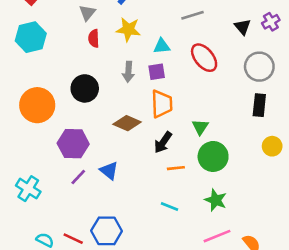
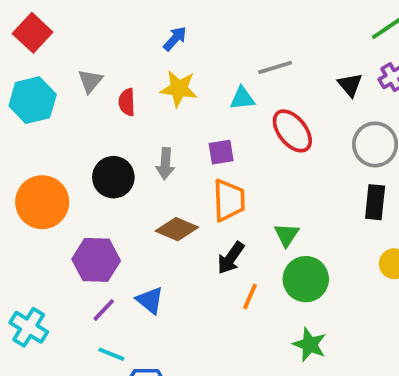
gray triangle: (87, 13) -> (90, 81), moved
cyan triangle: (162, 46) -> (242, 98), moved
gray arrow: (128, 72) -> (165, 164), moved
orange line: (176, 168) -> (250, 296), turned -60
cyan line: (169, 207) -> (111, 354), moved

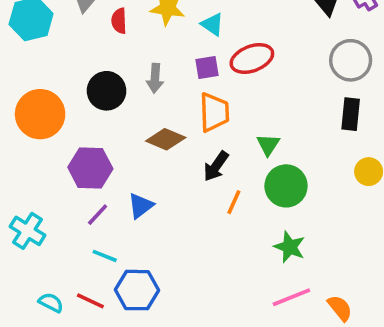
cyan triangle: (242, 98) -> (212, 24), moved, turned 40
red ellipse: (292, 131) -> (252, 58), moved, turned -72
blue triangle: (150, 300) -> (141, 206), turned 44

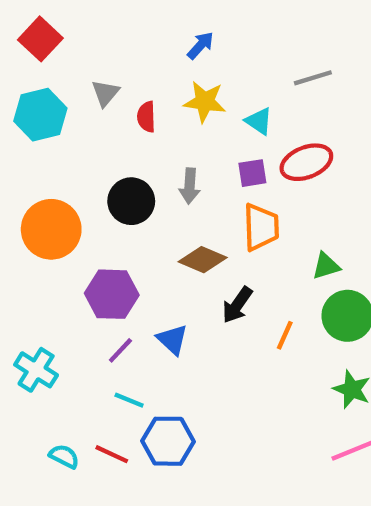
green triangle: (268, 145) -> (326, 266), turned 40
black arrow: (216, 166) -> (237, 305), moved
blue triangle: (141, 206) -> (172, 340), turned -40

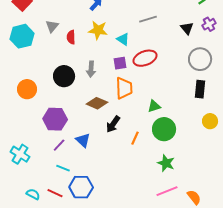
orange circle: (51, 229) -> (27, 89), size x0.7

